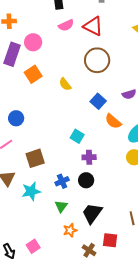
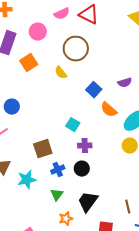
pink circle: (33, 42) -> (38, 32), moved
brown circle: (97, 60) -> (76, 49), moved
brown square: (35, 158) -> (43, 149), moved

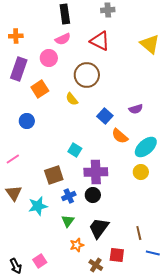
pink semicircle: (62, 14) -> (63, 39), moved
blue circle: (12, 107) -> (27, 121), moved
cyan square: (73, 125) -> (75, 150), moved
purple cross: (85, 146) -> (96, 172), size x1.6

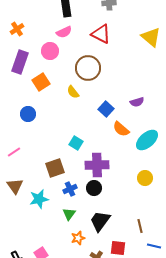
orange cross: (16, 36) -> (17, 29), turned -32
yellow circle: (141, 172) -> (145, 178), moved

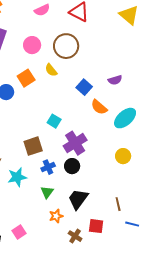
pink circle: (50, 51) -> (32, 45), moved
orange square: (41, 82) -> (26, 78), moved
purple cross: (97, 165) -> (75, 143), turned -30

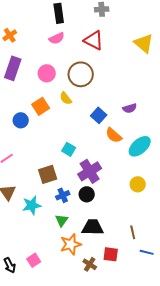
black trapezoid: (78, 199) -> (93, 227), turned 55
orange star: (56, 216) -> (71, 244), size x1.5

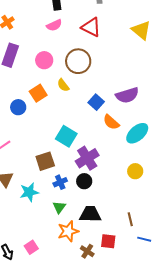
purple semicircle: (130, 108) -> (127, 95), size x1.6
cyan square: (69, 149) -> (66, 136), size x1.5

